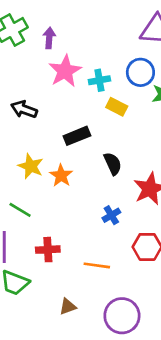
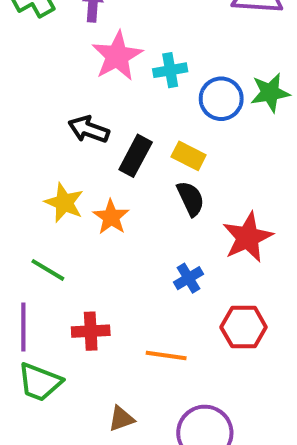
blue circle: (140, 72) -> (221, 99), moved
yellow rectangle: (117, 107) -> (189, 156), moved
black arrow: (24, 109) -> (89, 129), moved
black rectangle: (77, 136) -> (136, 156), turned -40

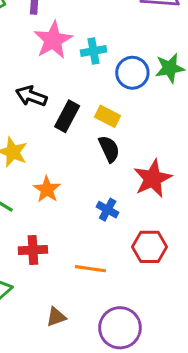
orange star: (111, 217) -> (47, 189), moved
blue cross: (189, 278) -> (108, 210), turned -30

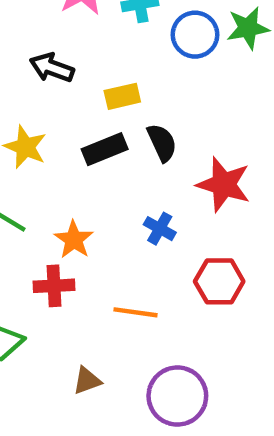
black rectangle: (67, 116) -> (105, 149), moved, turned 40
yellow rectangle: (108, 116) -> (122, 96), moved, turned -40
red star: (153, 178) -> (224, 184), turned -30
orange star: (47, 189) -> (74, 240), moved

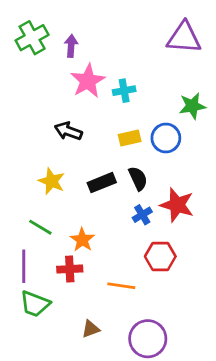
blue circle: (195, 35) -> (166, 138), moved
yellow rectangle: (122, 96) -> (130, 138), moved
blue cross: (160, 229) -> (142, 215), moved, turned 30
red hexagon: (219, 281) -> (160, 256), moved

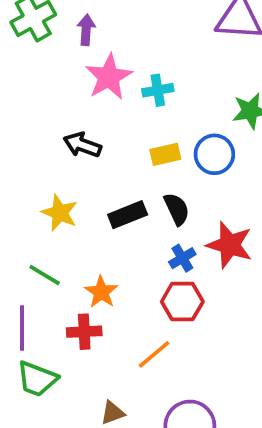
red hexagon: (160, 256) -> (182, 302), moved
orange line: (121, 286) -> (154, 354), turned -48

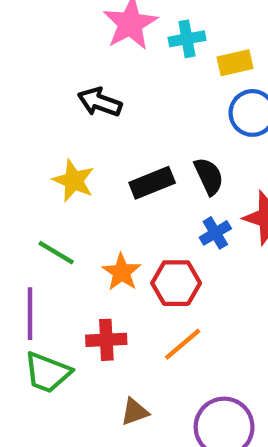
yellow rectangle: (165, 154) -> (235, 63), moved
red hexagon: (182, 302) -> (176, 283), moved
red cross: (84, 332) -> (106, 340), moved

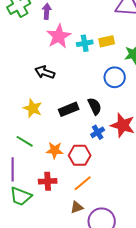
yellow rectangle: (235, 63) -> (107, 41), moved
orange star: (122, 272) -> (55, 150), turned -30
brown triangle: (135, 412) -> (77, 207), moved

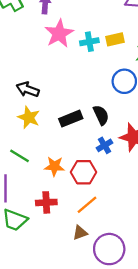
black arrow: (45, 72) -> (28, 89), moved

